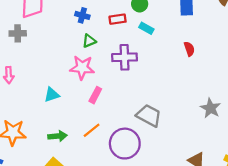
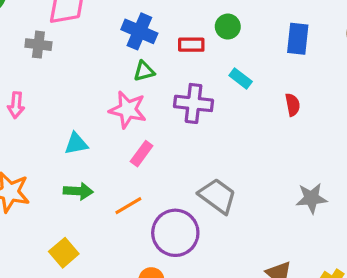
blue cross: (82, 15) -> (139, 31), size x1.5
cyan rectangle: (146, 28) -> (241, 79), moved
gray star: (210, 108) -> (311, 198), turned 30
green arrow: (58, 136) -> (78, 191), moved

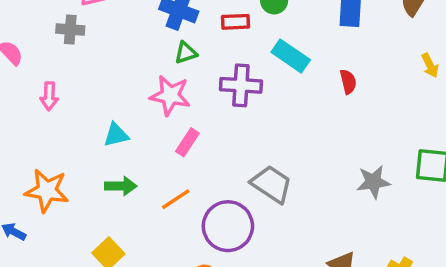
cyan rectangle: (241, 79) -> (291, 56), size x1.5

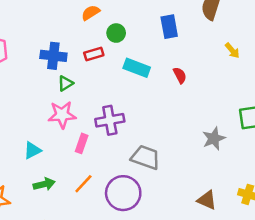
purple cross: (241, 85) -> (110, 120), moved

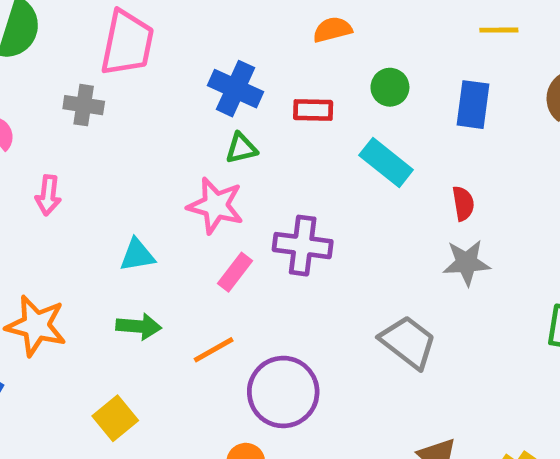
green circle: (116, 33) -> (390, 87), moved
gray star: (214, 139) -> (467, 263), moved
gray trapezoid: (146, 157) -> (408, 342), moved

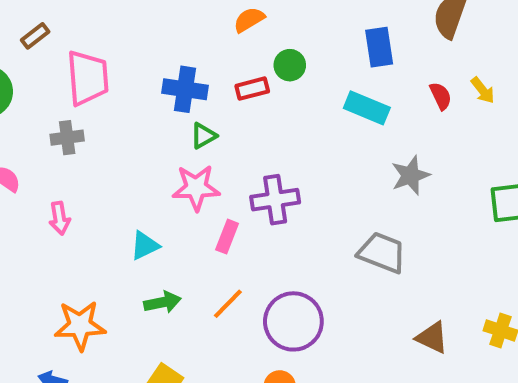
green circle: (390, 87) -> (290, 65), moved
cyan rectangle: (386, 163) -> (367, 108), moved
red semicircle: (463, 203) -> (441, 96), moved

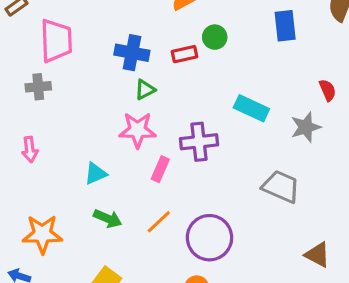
red semicircle: (441, 96) -> (328, 90), moved
cyan rectangle: (367, 108) -> (251, 108), moved
green arrow: (162, 302) -> (108, 219), turned 32

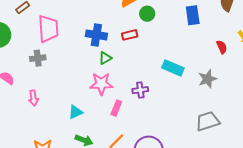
green circle: (215, 37) -> (147, 14), moved
red semicircle: (328, 90) -> (222, 47), moved
purple cross: (199, 142) -> (140, 90), size x0.7
gray trapezoid: (281, 187) -> (208, 121), moved, turned -40

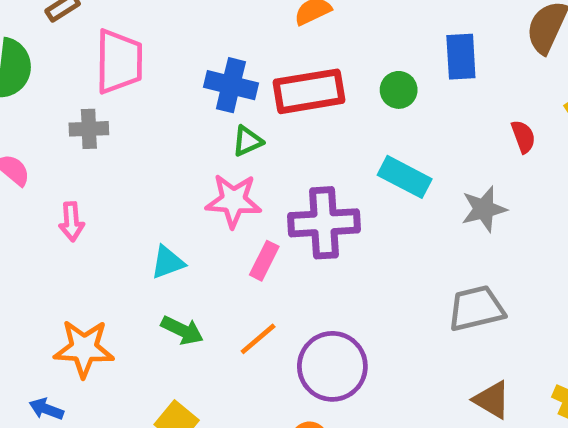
green circle: (147, 14) -> (399, 90), moved
red rectangle: (130, 35) -> (309, 91), size x1.8
purple cross: (140, 90) -> (324, 223), size x1.8

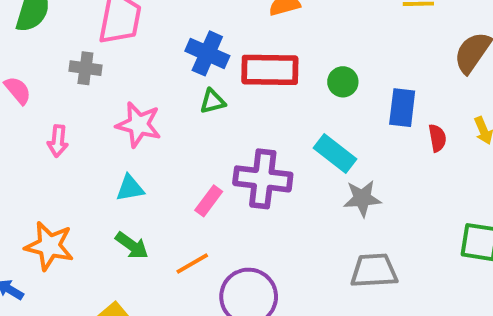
blue rectangle: (461, 57) -> (402, 108), moved
pink star: (233, 201) -> (139, 125), moved
gray star: (484, 209) -> (362, 198), moved

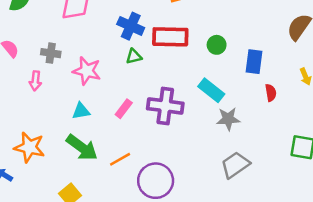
gray cross: (85, 68) -> (51, 53), moved
red semicircle: (437, 138) -> (271, 93), moved
pink rectangle: (209, 201) -> (124, 109), moved
green arrow: (132, 245) -> (82, 147), size x1.5
gray trapezoid: (374, 271) -> (235, 165), turned -32

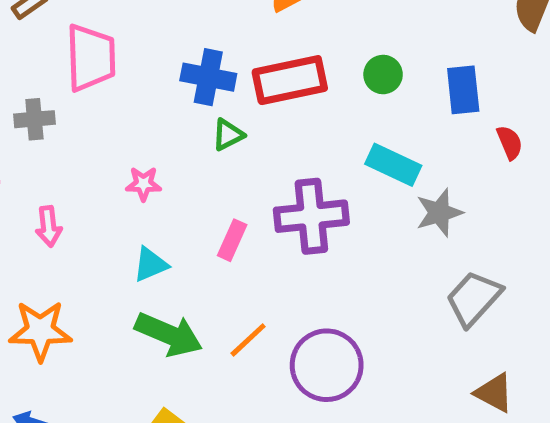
gray cross: (51, 53) -> (34, 119), moved
pink star: (87, 71) -> (143, 184), size x0.6
orange star: (29, 147) -> (40, 331), moved

